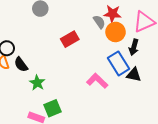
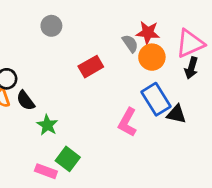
black arrow: (134, 47) -> (191, 68), moved
pink L-shape: (97, 81) -> (127, 122), turned -105
green square: (52, 108) -> (68, 159), turned -30

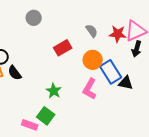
red star: (148, 33) -> (118, 34), moved
orange circle: (152, 57) -> (93, 60), moved
green star: (47, 125) -> (54, 91), moved

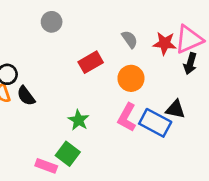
blue rectangle: (111, 72) -> (155, 123), moved, turned -30

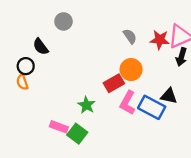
red rectangle: (91, 62) -> (114, 83), moved
black semicircle: (26, 96) -> (41, 47), moved
pink rectangle: (46, 166) -> (59, 127), moved

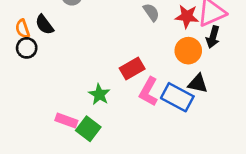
orange circle: (131, 70) -> (188, 51), moved
orange semicircle: (22, 82) -> (23, 29), moved

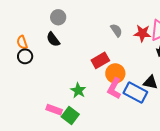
black semicircle: (44, 25) -> (53, 39), moved
orange circle: (188, 51) -> (115, 73), moved
red rectangle: (132, 68) -> (100, 60), moved

